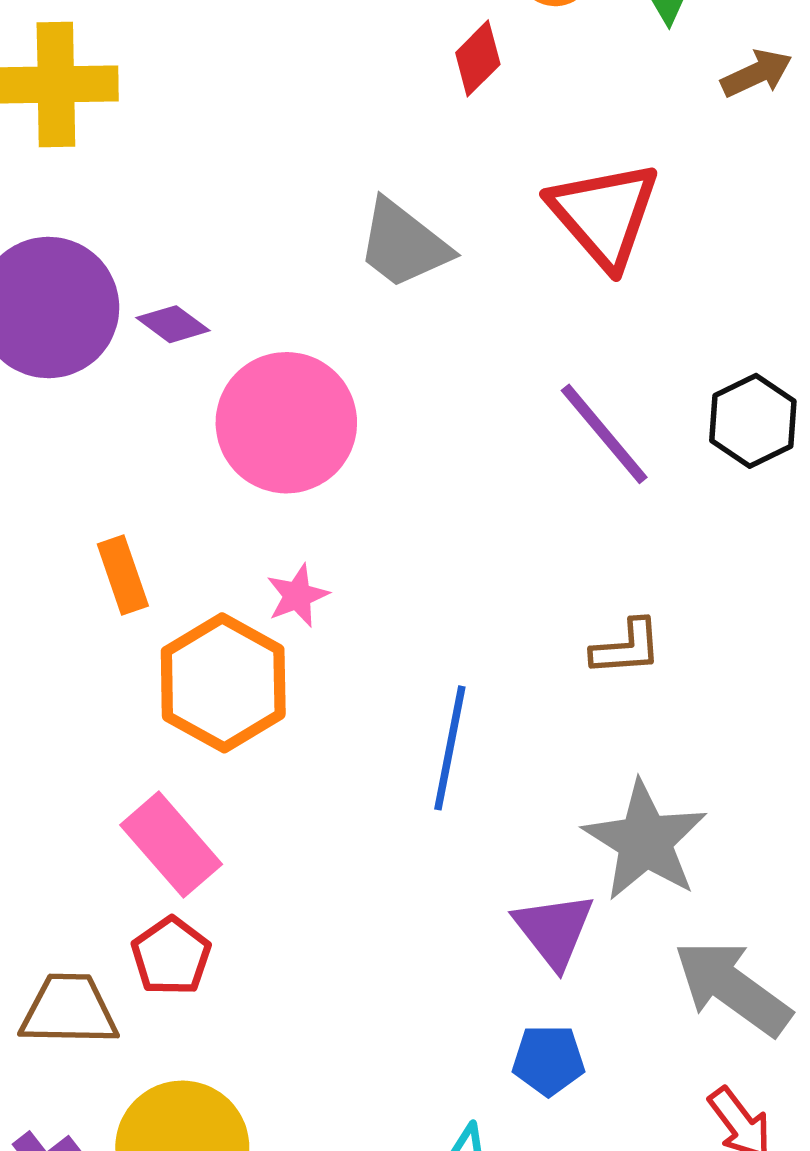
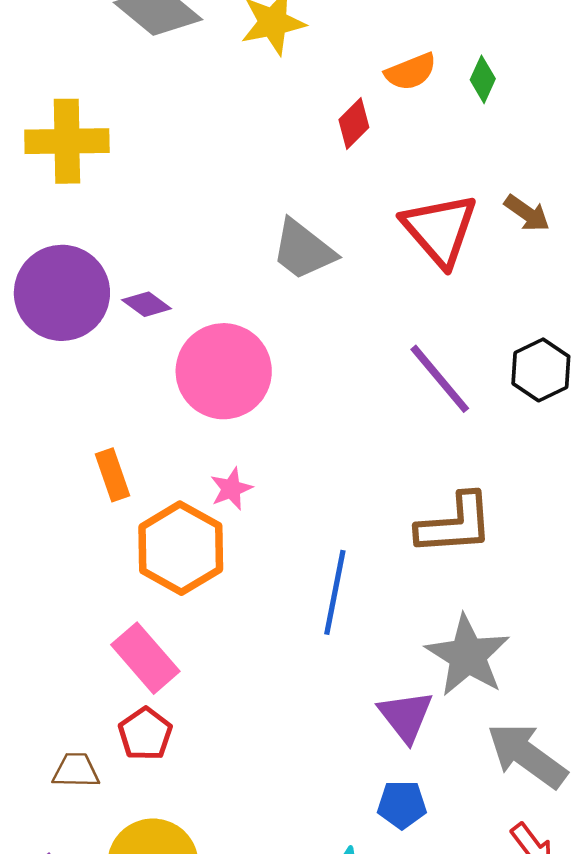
brown arrow: (757, 73) -> (527, 213), moved, turned 60
brown L-shape: (626, 648) -> (455, 524), size x1.6
brown trapezoid: (69, 1010) -> (76, 771), size x0.7

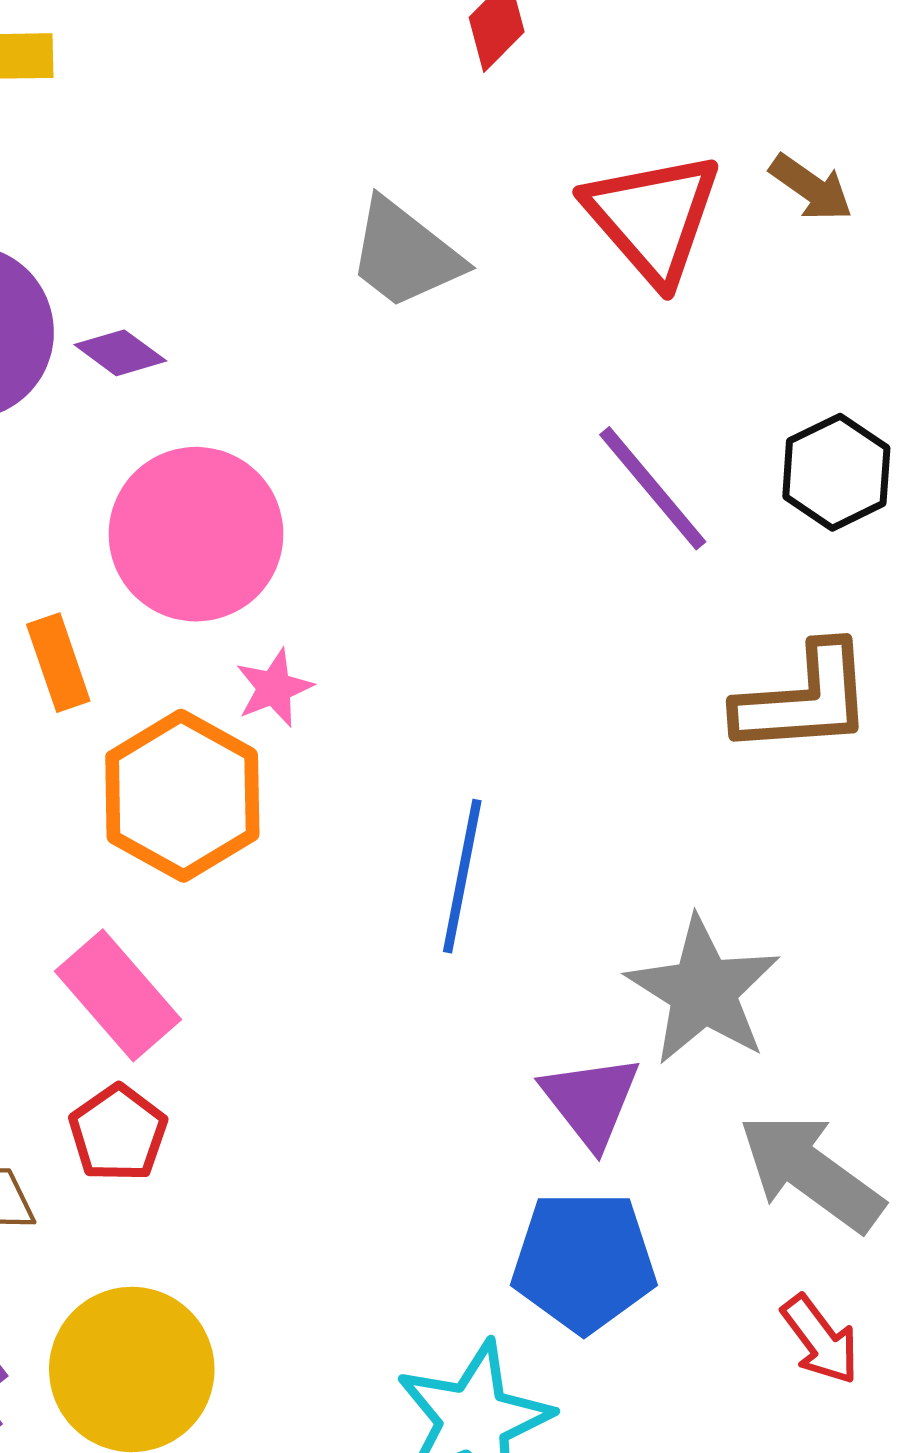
pink circle: (224, 371) -> (196, 534), moved
brown L-shape: (455, 524) -> (804, 699), moved
blue pentagon: (402, 805) -> (584, 1262), size x1.6

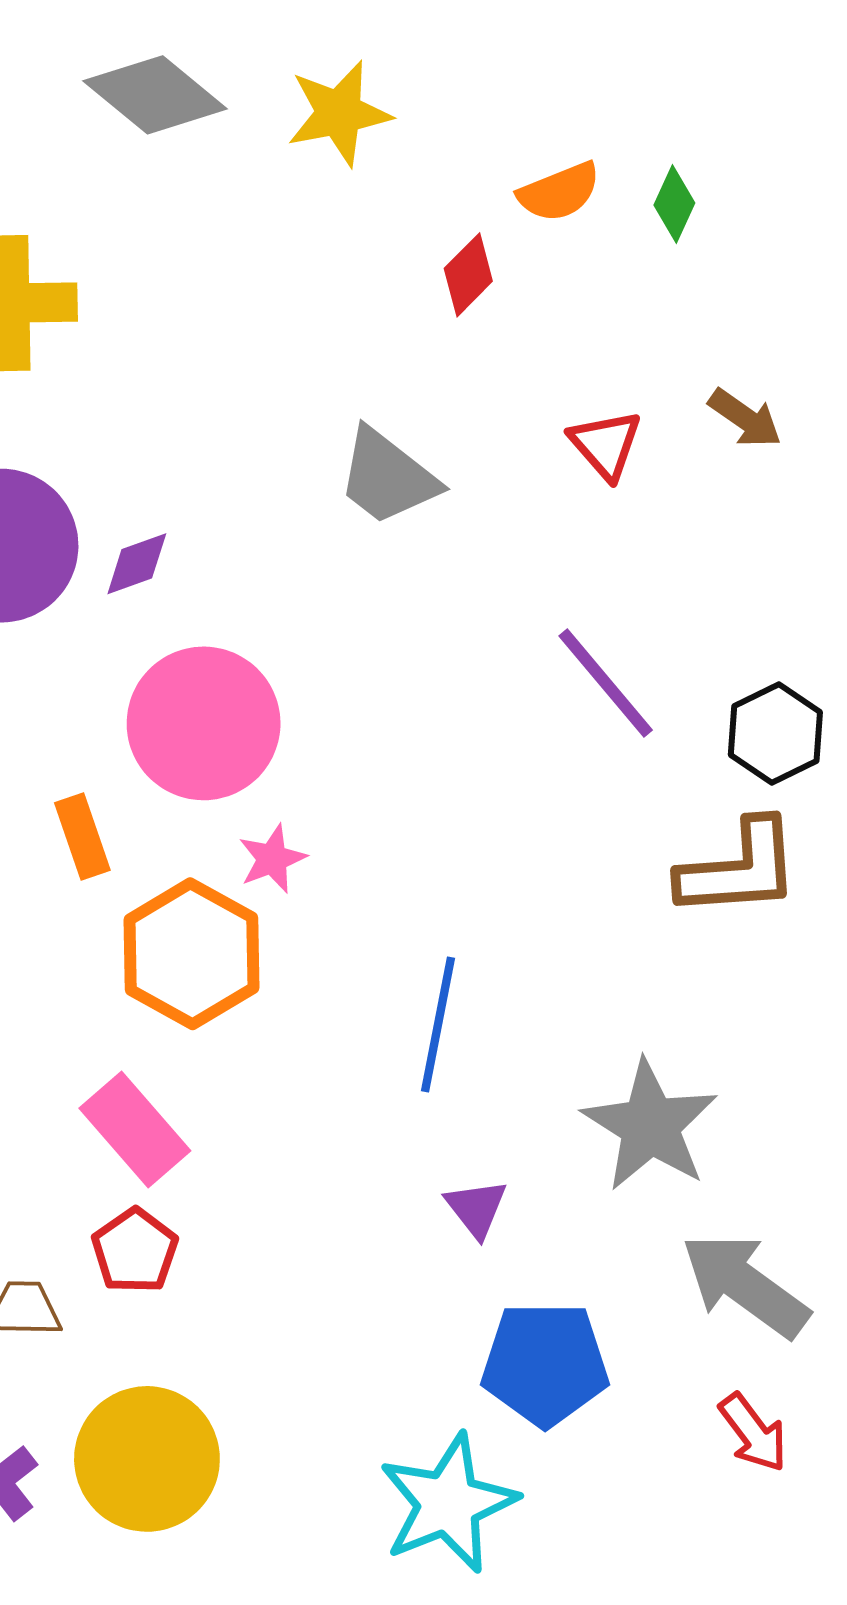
red triangle: (653, 217) -> (606, 445), size x0.6
purple diamond: (120, 353) -> (137, 564), turned -56
black hexagon: (836, 472) -> (775, 734), moved
purple triangle: (591, 1101) -> (476, 1208), moved, size x0.7

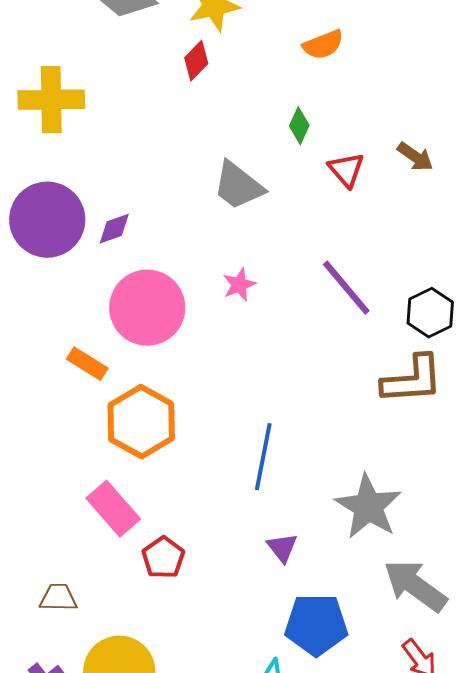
green diamond: (674, 204) -> (299, 126), moved
red diamond: (468, 275) -> (196, 61), moved
orange rectangle: (82, 837) -> (87, 364), turned -39
pink star: (272, 859) -> (239, 285), moved
red pentagon: (135, 1251) -> (163, 558), moved

